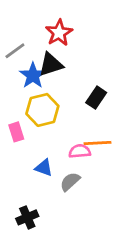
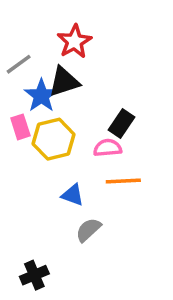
pink rectangle: (16, 132) -> (20, 127), moved
pink semicircle: (80, 151) -> (108, 148), moved
blue triangle: (44, 168) -> (73, 195), moved

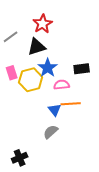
blue star: (41, 96) -> (48, 68), moved
black rectangle: (122, 123) -> (82, 69), moved, turned 49
blue triangle: (73, 195) -> (55, 110), moved, turned 32

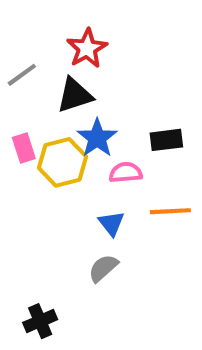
orange line: (71, 104) -> (170, 211), moved

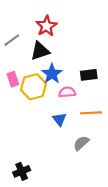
gray semicircle: (103, 268) -> (81, 143), moved

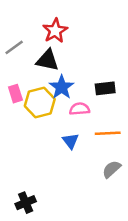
black triangle: (40, 51) -> (47, 60), turned 30
gray semicircle: (81, 143) -> (112, 169), moved

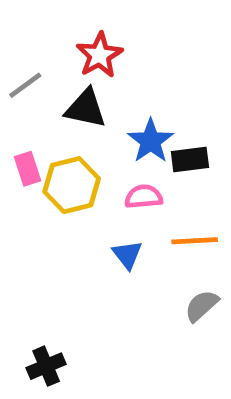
blue star: (62, 87) -> (151, 141), moved

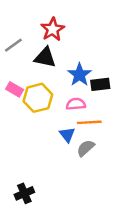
pink rectangle: (28, 169) -> (15, 89), turned -42
orange line: (195, 241) -> (89, 122), moved
gray semicircle: (202, 306) -> (86, 148), moved

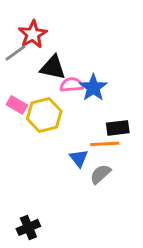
red star: (53, 29) -> (33, 34), moved
black rectangle: (100, 84) -> (118, 128), moved
pink semicircle: (76, 104) -> (72, 85), moved

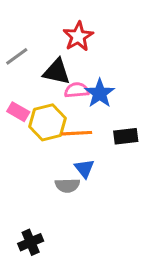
red star: (33, 34) -> (78, 36), moved
orange line: (105, 144) -> (77, 133), moved
gray semicircle: (100, 174) -> (67, 185), moved, turned -140

